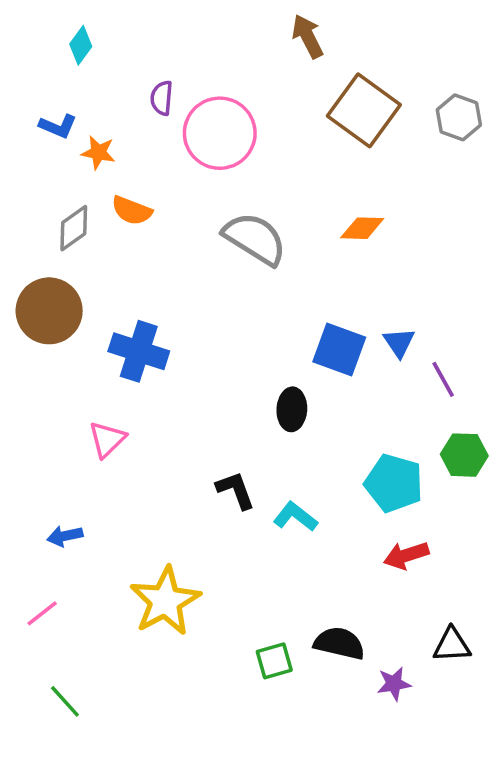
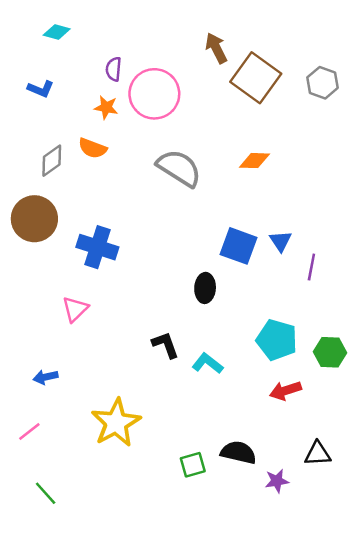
brown arrow: (308, 36) -> (216, 48), moved
cyan diamond: (81, 45) -> (57, 32), turned 70
orange star: (98, 153) -> (106, 107), moved
purple line: (443, 379) -> (311, 267), turned 40
green hexagon: (464, 455) -> (330, 352), moved

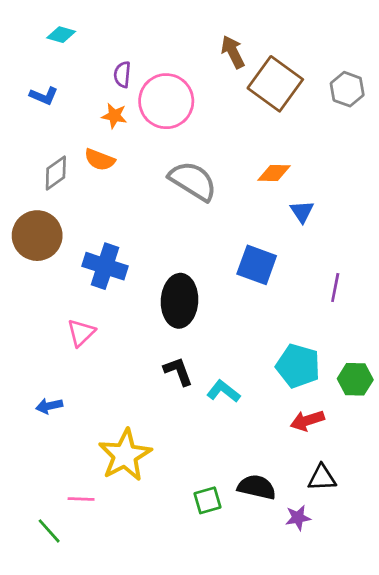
blue triangle: (280, 241) -> (302, 212), moved
black ellipse: (205, 288) -> (180, 301), moved, size x1.6
pink line: (29, 431) -> (81, 499), moved, turned 40
black triangle: (318, 454) -> (322, 478), moved

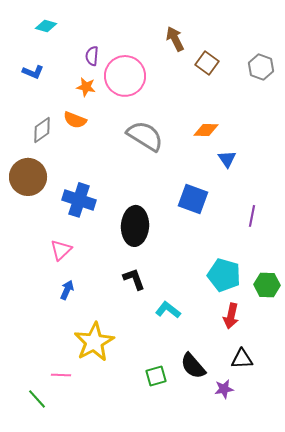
brown square: (275, 84) -> (207, 63), size x0.6
cyan L-shape: (223, 391) -> (168, 310), moved
blue arrow: (49, 406) -> (67, 290), moved, turned 126
red arrow: (307, 421) -> (231, 316), turned -60
black semicircle: (257, 487) -> (193, 366), turned -144

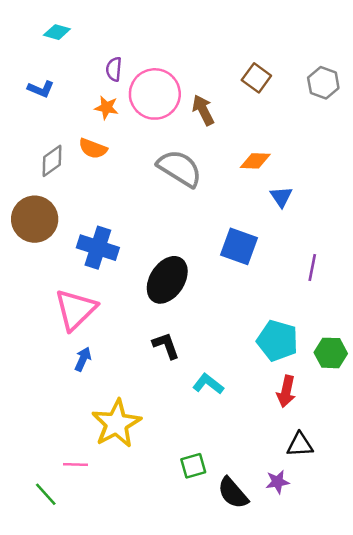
brown arrow: (175, 39) -> (203, 110), moved
black ellipse: (135, 226) -> (167, 280), turned 30
pink triangle: (61, 250) -> (76, 310), size x1.6
black semicircle: (193, 366) -> (233, 493), moved

